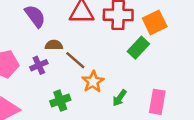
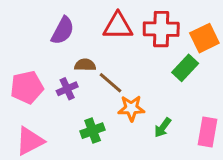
purple semicircle: (35, 16) -> (63, 31), turned 65
orange star: (93, 82) -> (131, 108), turned 30

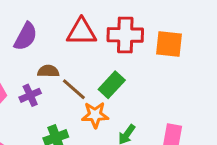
orange square: (204, 38) -> (169, 44), turned 32
green rectangle: (185, 68) -> (112, 85), moved

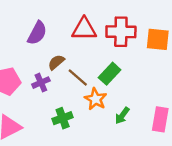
brown semicircle: (48, 71) -> (56, 62), turned -42
orange star: (95, 115) -> (96, 99), turned 30

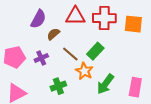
brown semicircle: (56, 62) -> (53, 34), moved
green arrow: (122, 116) -> (105, 84), size x1.5

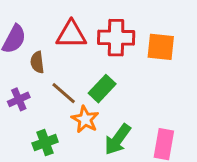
brown semicircle: (53, 34) -> (37, 62), turned -56

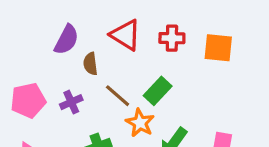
red triangle: (71, 34) -> (126, 35), turned 32
red cross: (116, 38) -> (172, 38), size x0.7

